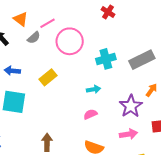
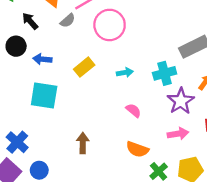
cyan cross: (106, 59) -> (165, 73), moved
cyan arrow: (93, 89) -> (125, 73), moved
pink semicircle: (90, 114) -> (133, 110), turned 64

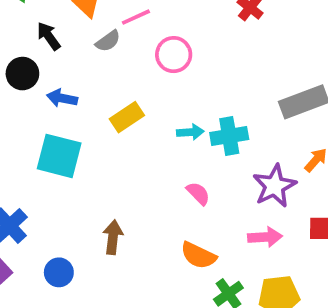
pink circle: (110, 25) -> (174, 55), size x0.7
cyan cross: (165, 73) -> (229, 136), moved
blue circle: (39, 170) -> (59, 272), moved

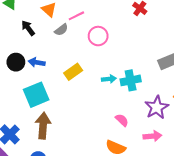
black circle: (22, 74) -> (16, 62), moved
cyan square: (59, 156) -> (36, 95), turned -35
pink semicircle: (198, 193) -> (122, 120), moved
brown arrow: (113, 237) -> (43, 126), moved, size x1.4

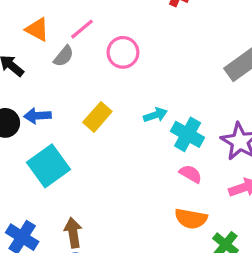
cyan cross: (131, 80) -> (188, 134), moved, turned -36
brown arrow: (43, 126) -> (73, 233), moved, size x0.7

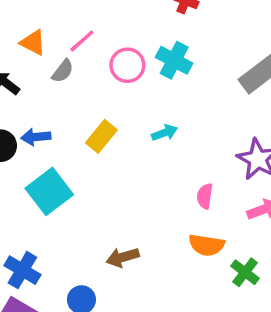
cyan cross: (188, 134) -> (174, 60), moved
pink semicircle: (191, 174) -> (205, 196), turned -110
brown arrow: (73, 233) -> (123, 257), moved, turned -96

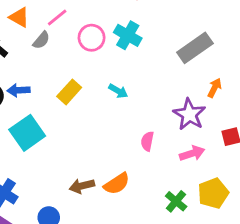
cyan arrow: (165, 133) -> (118, 91), turned 48
orange semicircle: (206, 245) -> (117, 184), moved, turned -44

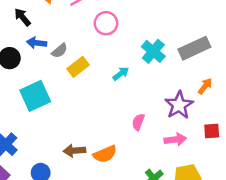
cyan cross: (128, 35) -> (153, 51), moved
gray semicircle: (41, 40) -> (60, 51), moved
blue arrow: (19, 90) -> (37, 43), moved
cyan arrow: (118, 91) -> (121, 74), turned -77

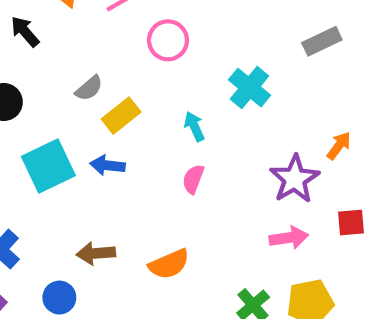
blue arrow: (37, 43) -> (108, 165), moved
gray rectangle: (194, 48) -> (322, 41), moved, size x0.7
cyan arrow: (121, 74) -> (194, 126), turned -77
pink semicircle: (138, 122) -> (193, 179), moved
brown arrow: (74, 151) -> (96, 253), moved

